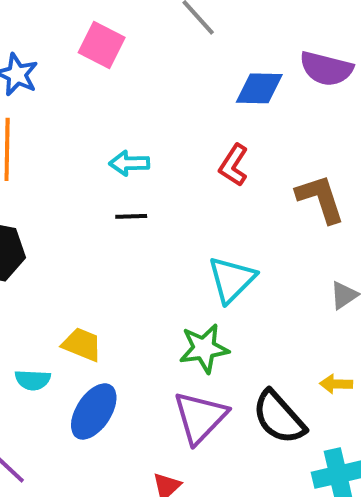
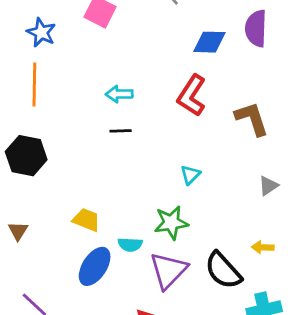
purple semicircle: (326, 69) -> (256, 28), turned 78
red L-shape: (234, 165) -> (192, 95), size x1.4
cyan triangle: (232, 279) -> (190, 175), size x0.6
cyan semicircle: (33, 380) -> (130, 244), moved

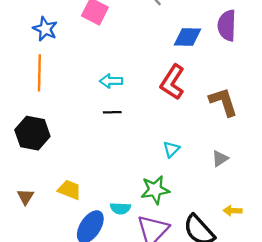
gray triangle: (268, 186) -> (220, 159), moved
yellow trapezoid: (86, 220) -> (69, 190), moved

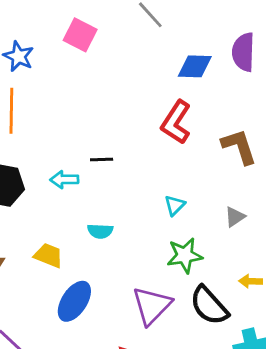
cyan arrow: (111, 81) -> (64, 180), moved
green star: (155, 190) -> (185, 255), moved
cyan semicircle: (120, 208) -> (100, 231), moved

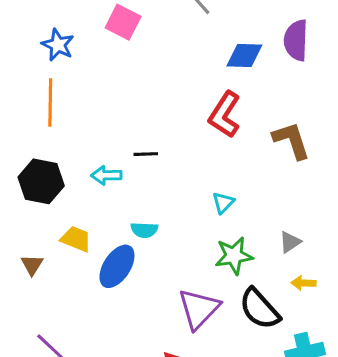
gray triangle: (235, 217) -> (290, 242), moved
yellow trapezoid: (49, 255) -> (76, 239), moved
blue ellipse: (74, 301) -> (117, 266), moved

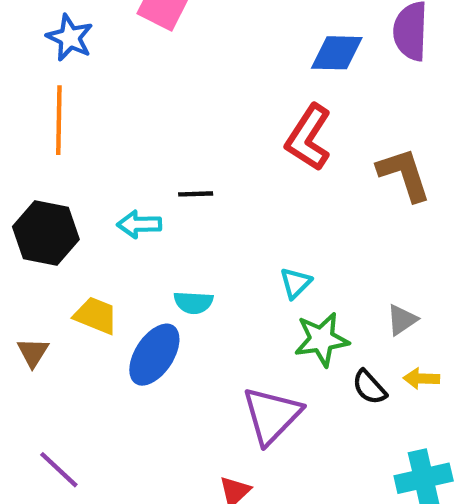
cyan triangle: (223, 203) -> (296, 283), moved
black semicircle: (260, 309) -> (369, 387), moved, size x0.6

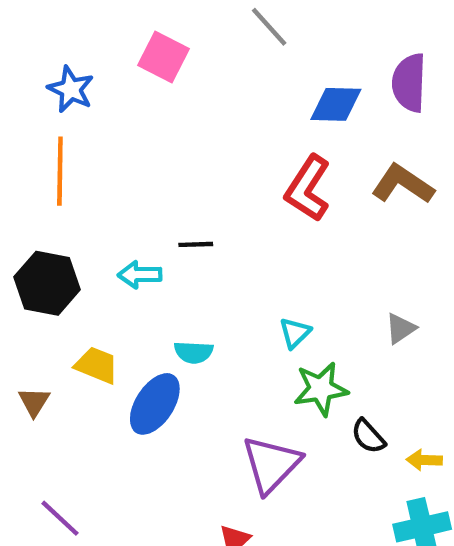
brown L-shape: (404, 174) -> (403, 184), moved, turned -38
gray triangle: (402, 320) -> (401, 329), moved
yellow arrow: (421, 378) -> (424, 460), moved

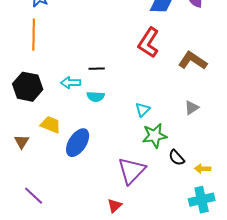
brown L-shape: (403, 184) -> (193, 61), moved
cyan semicircle: (194, 352) -> (96, 97), moved

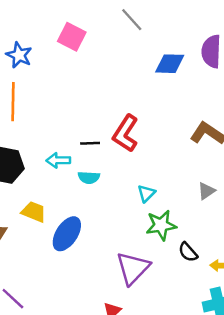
red L-shape: (149, 43) -> (126, 133), moved

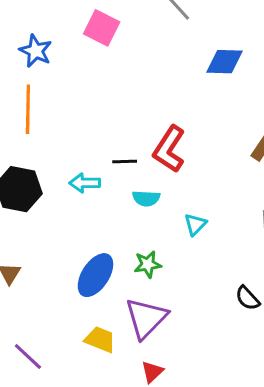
cyan semicircle: (89, 177) -> (146, 198), moved
yellow trapezoid: (34, 212) -> (100, 340), moved
green star: (161, 225) -> (148, 264), moved, size x0.7
purple triangle: (133, 268) -> (146, 318), moved

